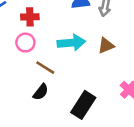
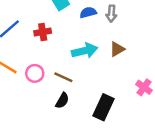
pink circle: (25, 43) -> (35, 73), moved

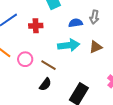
blue semicircle: (88, 12) -> (76, 23), moved

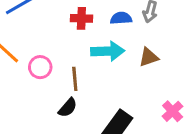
red cross: (36, 26) -> (81, 18), moved
brown line: (48, 65) -> (75, 79), turned 49

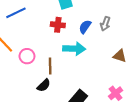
blue semicircle: (121, 18) -> (85, 27), turned -56
brown triangle: (149, 57) -> (120, 56), moved, turned 32

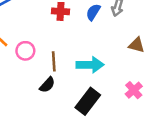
cyan arrow: (74, 49) -> (90, 65), moved

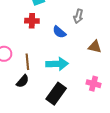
blue semicircle: (93, 12) -> (59, 32), moved, turned -80
pink cross: (134, 90) -> (93, 84), turned -32

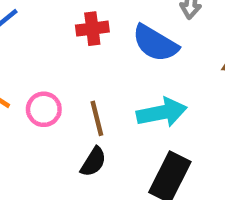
blue semicircle: (59, 32) -> (155, 43), size x1.5

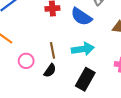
pink circle: (44, 109) -> (26, 61), moved

